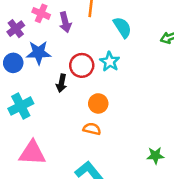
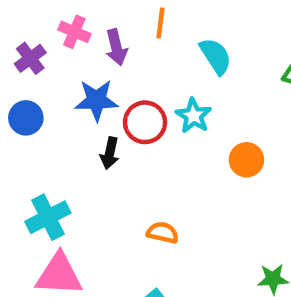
blue star: (39, 53) -> (96, 100), moved
orange circle: (98, 103) -> (246, 160), moved
cyan cross: (21, 106) -> (48, 217), moved

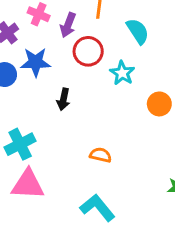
purple arrow: (116, 47) -> (68, 25), turned 35
blue star: (96, 100) -> (36, 62), moved
red circle: (145, 122) -> (88, 51), moved

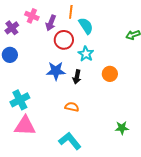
cyan semicircle: (138, 31) -> (86, 26), moved
blue star: (36, 62) -> (56, 71), moved
black arrow: (63, 99) -> (77, 77), moved

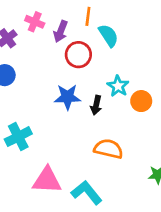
cyan star: (86, 54) -> (118, 86), moved
orange semicircle: (72, 107) -> (108, 149), moved, size x1.5
pink triangle: (25, 126) -> (47, 180), moved

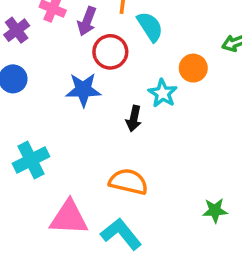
blue star: (67, 97) -> (83, 90), moved
orange circle: (141, 101) -> (193, 68), moved
orange semicircle: (108, 149) -> (128, 182), moved

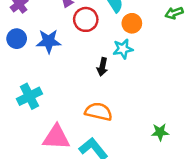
orange circle: (193, 68) -> (132, 23), moved
blue star: (83, 90) -> (49, 41), moved
cyan star: (163, 93) -> (123, 49), turned 30

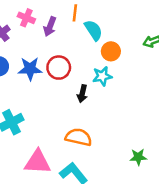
red circle: (86, 19) -> (59, 68), moved

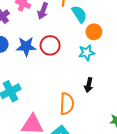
black arrow: (82, 94) -> (89, 85), moved
orange semicircle: (79, 137) -> (67, 104), turned 80

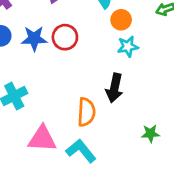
cyan star: (87, 53) -> (128, 47), moved
black arrow: (89, 85) -> (114, 88), size x1.5

